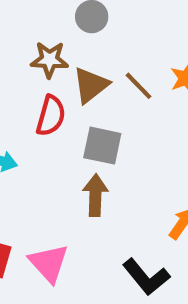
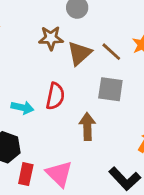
red semicircle: (51, 116) -> (55, 96), moved
gray square: (102, 146) -> (110, 89), moved

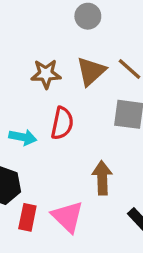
brown star: (51, 38) -> (46, 74), moved
brown arrow: (87, 126) -> (102, 178), moved

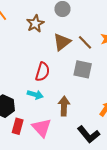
brown star: (46, 74) -> (35, 24), moved, turned -30
cyan arrow: (23, 137) -> (35, 95), moved

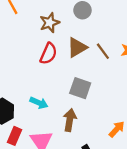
gray square: (83, 69) -> (80, 88), moved
red semicircle: (43, 72) -> (48, 54), moved

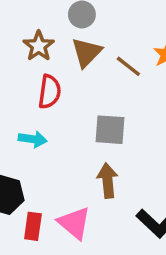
brown triangle: (77, 47) -> (87, 52), moved
cyan arrow: (39, 103) -> (33, 139), moved

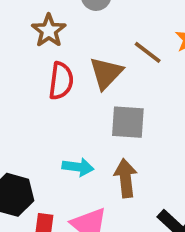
brown triangle: (87, 52) -> (106, 73), moved
cyan arrow: (33, 139) -> (78, 167), moved

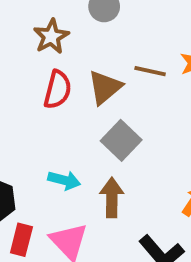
brown line: (148, 52) -> (150, 71), turned -32
gray square: (128, 122) -> (121, 140), turned 33

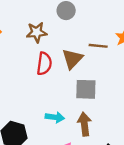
brown star: (51, 36) -> (37, 32), turned 30
gray square: (121, 140) -> (86, 89), turned -35

